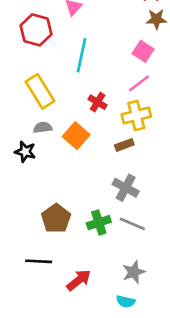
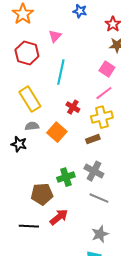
brown pentagon: (56, 219) -> (42, 194), turned 30
green cross: (99, 223) -> (66, 177), moved
red arrow: (79, 280) -> (59, 217), moved

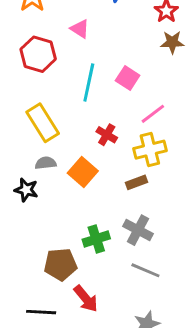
pink triangle: (55, 36) -> (80, 29), turned -40
pink square: (107, 69) -> (128, 78), moved
red arrow: (59, 217) -> (86, 299), turned 90

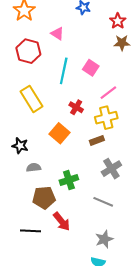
gray semicircle: (46, 163) -> (34, 167), moved
gray cross: (138, 230) -> (111, 169), moved, turned 30

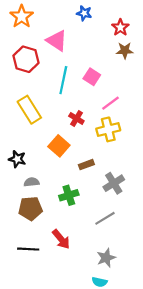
pink triangle: (57, 33) -> (57, 41), size x1.5
brown rectangle: (97, 140) -> (86, 165), moved
brown pentagon: (44, 198) -> (30, 208), moved
gray line: (103, 202) -> (105, 218), turned -54

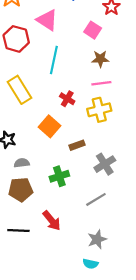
brown star: (125, 50) -> (100, 59), moved
pink square: (92, 77) -> (93, 30), moved
pink line: (110, 103) -> (101, 83), turned 30

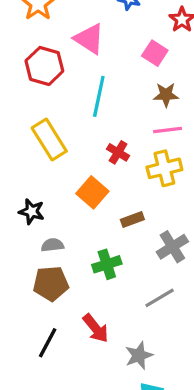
black line: (18, 231) -> (48, 343), turned -65
gray star: (97, 239) -> (139, 355), moved

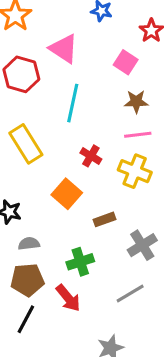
yellow cross: (164, 168) -> (135, 171), turned 36
red arrow: (96, 328) -> (68, 298), moved
black line: (48, 343) -> (26, 319), moved

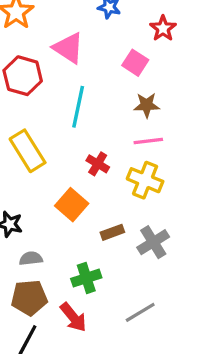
gray cross: (142, 245) -> (153, 242), moved

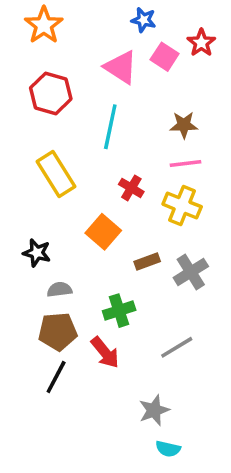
pink triangle: (68, 48) -> (121, 67), moved
pink square: (135, 63) -> (165, 57), moved

